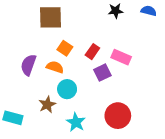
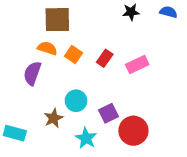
pink rectangle: (121, 57) -> (137, 64), turned -48
orange semicircle: (55, 67) -> (47, 48), moved
purple square: (102, 73) -> (108, 113), moved

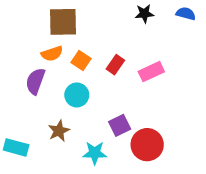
orange semicircle: (47, 48) -> (52, 54), turned 144
cyan circle: (76, 101) -> (77, 95), moved
cyan star: (86, 138) -> (95, 153), turned -30

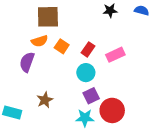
cyan circle: (77, 95) -> (86, 73), moved
cyan star: (95, 153) -> (85, 118), moved

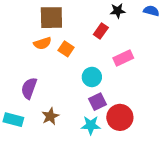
red rectangle: (88, 49) -> (101, 31), moved
purple semicircle: (27, 62) -> (29, 88), moved
brown star: (45, 100) -> (50, 116), moved

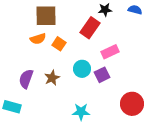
red rectangle: (101, 31) -> (90, 28), size x1.5
purple square: (97, 102) -> (102, 75), moved
brown star: (50, 116) -> (52, 78), moved
red circle: (120, 117) -> (132, 104), moved

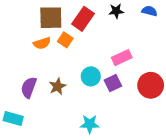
red rectangle: (90, 28) -> (83, 19), moved
orange square: (59, 44) -> (65, 40), moved
red circle: (132, 104) -> (151, 85), moved

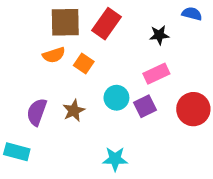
black star: (116, 11) -> (159, 35), moved
orange square: (65, 40) -> (84, 64), moved

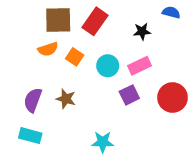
cyan circle: (116, 98) -> (108, 66), moved
brown star: (74, 111) -> (66, 99), turned -30
cyan rectangle: (17, 152) -> (30, 136), moved

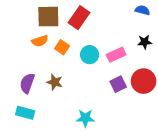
black star: (142, 31) -> (145, 42), moved
purple square: (129, 95) -> (118, 84), moved

